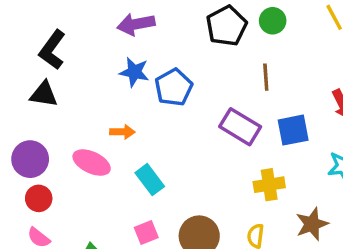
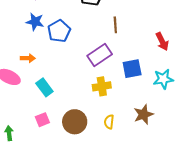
purple rectangle: (240, 127) -> (100, 55), turned -65
blue square: (293, 130) -> (132, 69), moved
yellow cross: (269, 185) -> (102, 86), moved

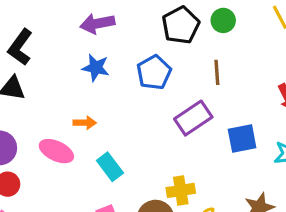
blue pentagon: (59, 31) -> (154, 72), moved
yellow cross: (102, 86) -> (181, 190), moved

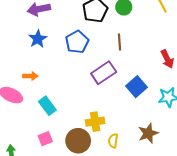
blue star: (96, 68) -> (38, 39), turned 30
blue square: (242, 138) -> (136, 87), turned -30

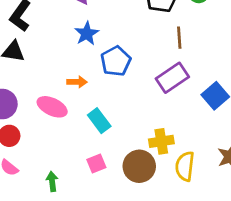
blue pentagon: (77, 42) -> (116, 61), moved
brown line: (120, 42) -> (179, 38), moved
yellow semicircle: (113, 141) -> (185, 166), size x1.5

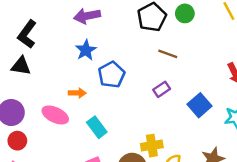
brown line: (179, 38) -> (168, 54), turned -66
purple rectangle: (172, 78) -> (162, 89), size x0.6

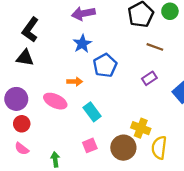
yellow cross: (152, 146) -> (141, 128), turned 30

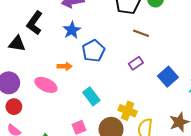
black L-shape: (30, 30) -> (35, 23), moved
cyan rectangle: (92, 112) -> (91, 96), moved

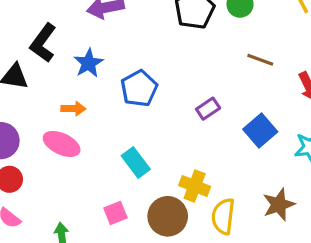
blue star: (72, 30) -> (89, 63), moved
brown line: (141, 33) -> (260, 60), moved
orange arrow: (65, 66) -> (73, 109), moved

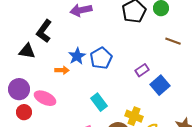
blue star: (89, 63) -> (77, 56), moved
blue square: (260, 130) -> (160, 85), moved
pink ellipse: (62, 144) -> (45, 98), moved

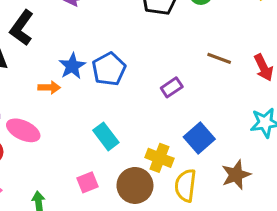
brown line: (173, 41) -> (219, 58), moved
blue square: (160, 85) -> (199, 138), moved

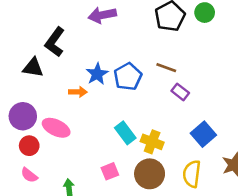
brown line: (219, 58) -> (166, 68), moved
purple rectangle: (172, 87) -> (180, 92), turned 72
yellow cross: (159, 158) -> (152, 142), moved

